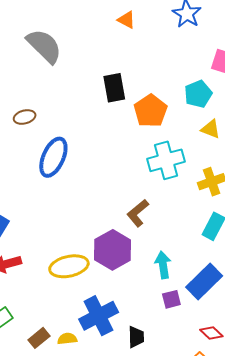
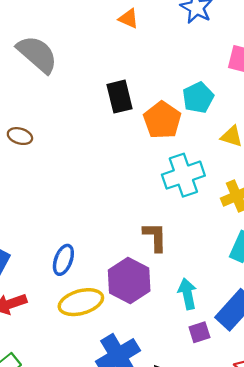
cyan pentagon: (198, 94) -> (198, 98), moved
brown ellipse: (25, 117) -> (20, 136), turned 35
blue ellipse: (53, 157) -> (63, 260), moved, size x0.7
brown L-shape: (138, 213) -> (155, 237), turned 132

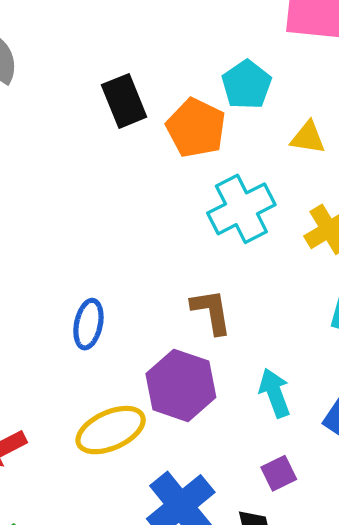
blue ellipse: (63, 260) -> (88, 324), moved
purple square: (199, 332) -> (279, 473), moved

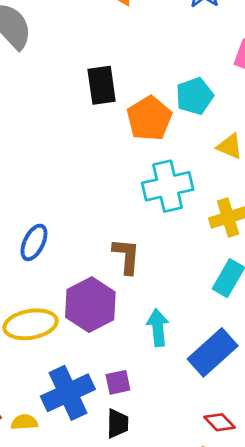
purple square: (279, 473) -> (118, 382), moved

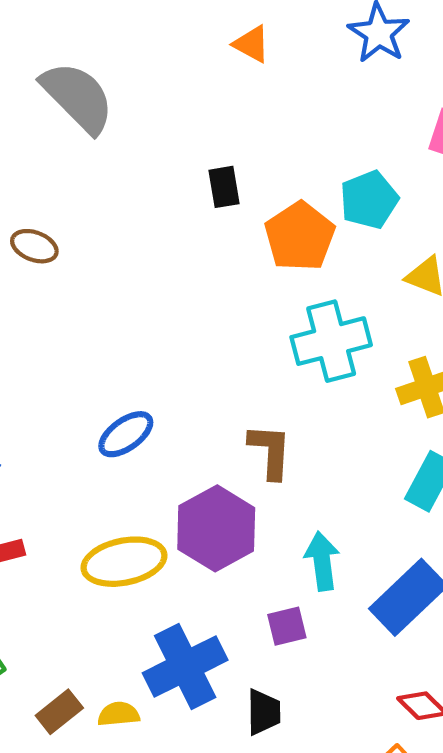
black rectangle: (102, 85) -> (224, 187), size x0.7
blue ellipse: (34, 242) -> (126, 434), turned 30
purple square: (118, 382) -> (287, 626), moved

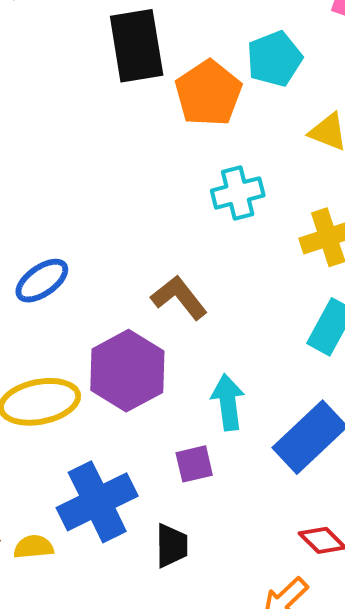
black rectangle: (224, 187) -> (137, 46), size x1.8
cyan cross: (331, 341) -> (238, 193), size x0.7
brown L-shape: (270, 451) -> (179, 298), turned -42

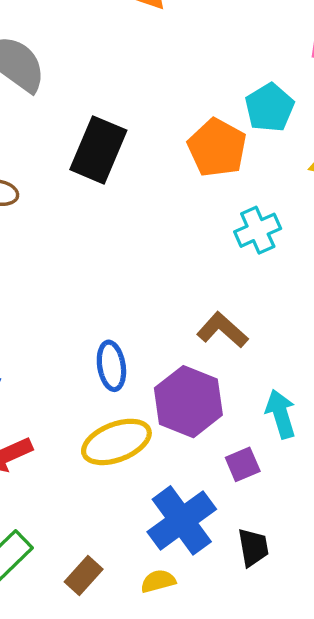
black rectangle: (137, 46) -> (98, 150), moved, turned 42
blue ellipse: (42, 281) -> (111, 366), moved, turned -54
purple square: (194, 464) -> (243, 464), moved
yellow semicircle: (34, 547) -> (158, 581), moved

